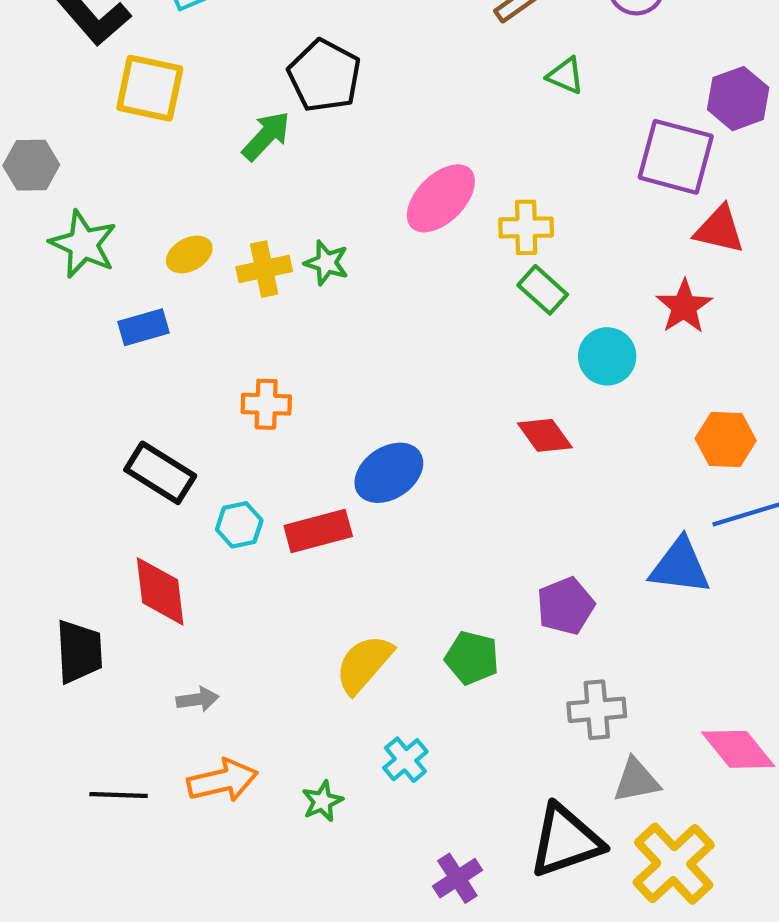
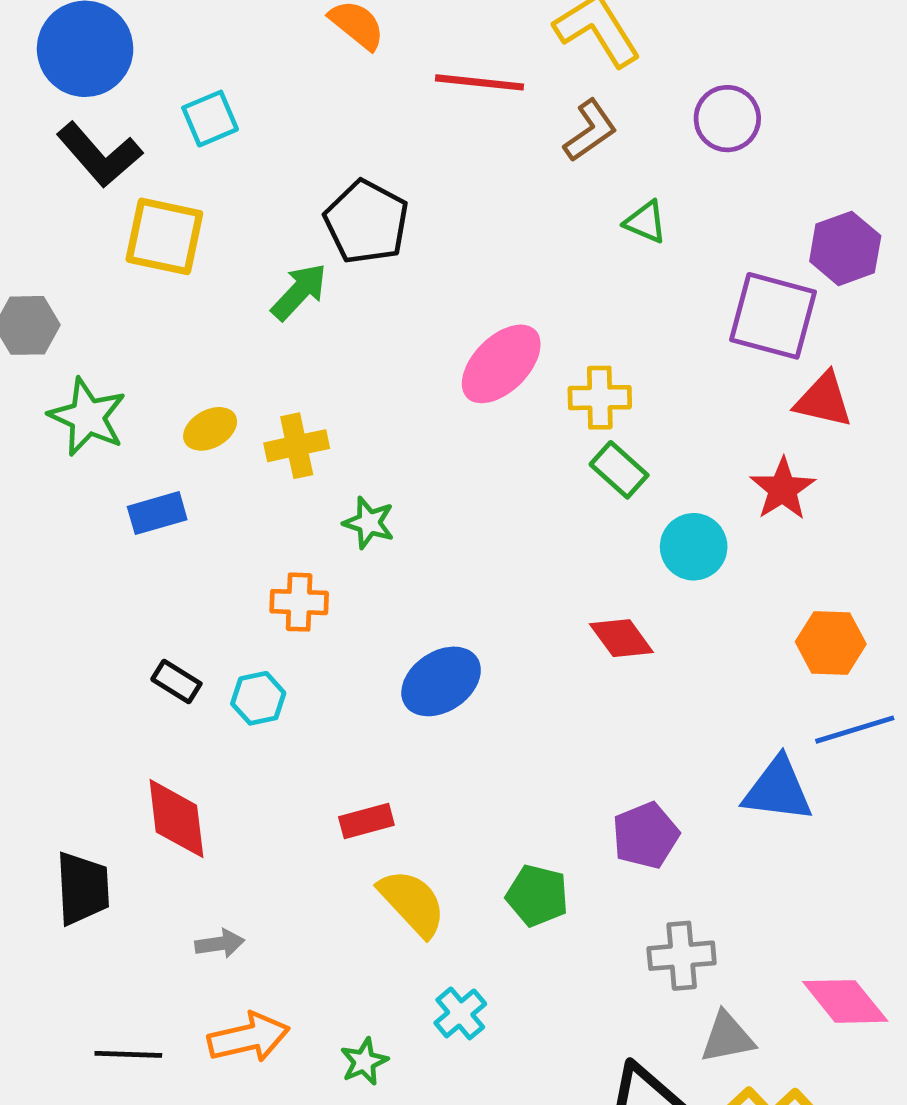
green star: (326, 263) -> (369, 523), moved
black rectangle: (160, 473) -> (176, 681), size x0.6
cyan hexagon: (239, 525) -> (258, 698), moved
red rectangle: (318, 531) -> (366, 821), moved, size x0.7
yellow semicircle: (364, 664) -> (412, 903), turned 96

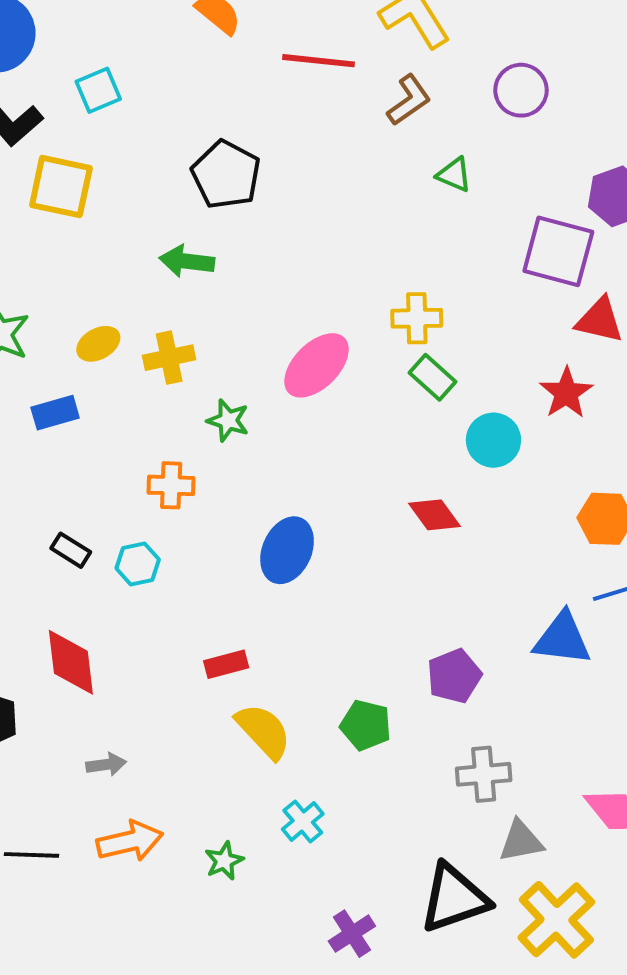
green arrow: (299, 292) -> (187, 261), moved, turned -126
pink ellipse: (501, 364) -> (317, 365), moved
blue ellipse: (441, 681) -> (287, 550), turned -32

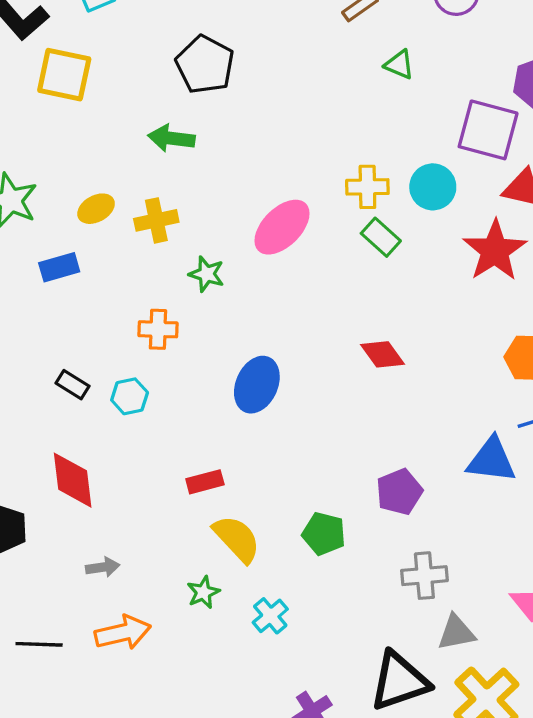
red star: (566, 393) -> (495, 251), size x1.4
cyan circle: (493, 440) -> (433, 187), moved
green star: (224, 861) -> (203, 592), moved

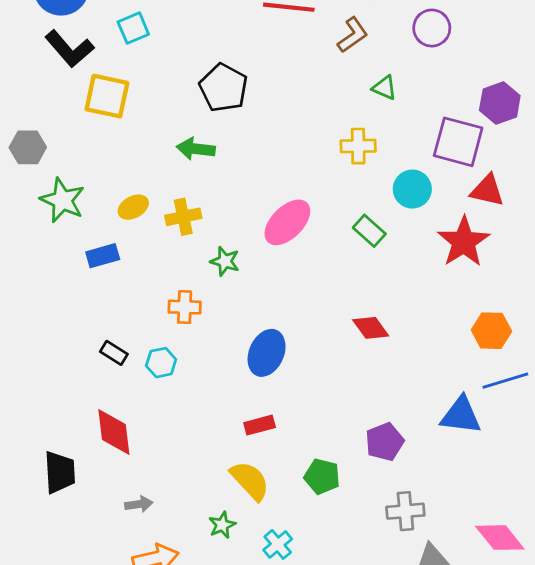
yellow cross: (367, 187) -> (358, 146), moved
red rectangle: (205, 482) -> (260, 425), moved

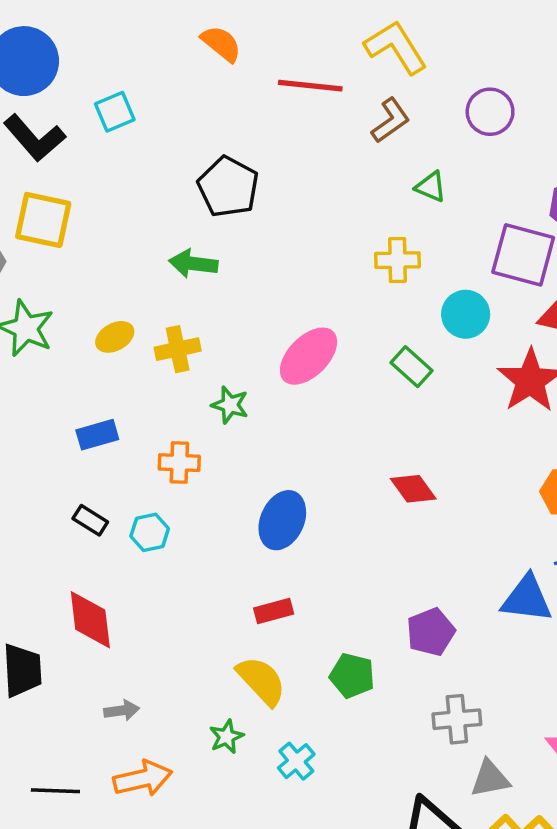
yellow square: (107, 96) -> (43, 220), moved
blue rectangle: (103, 256) -> (97, 435), moved

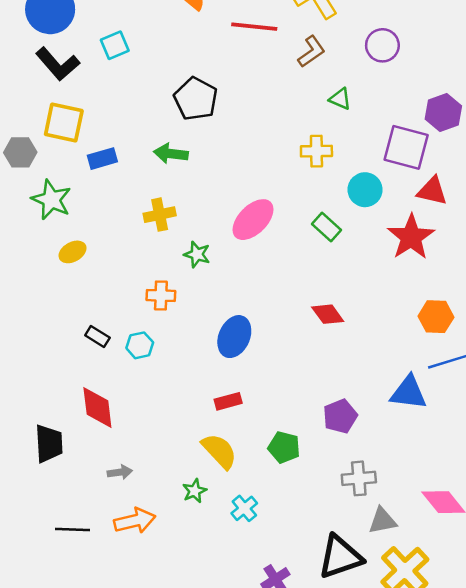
yellow ellipse: (115, 337) -> (73, 252), moved
blue rectangle: (97, 435) -> (102, 159), moved

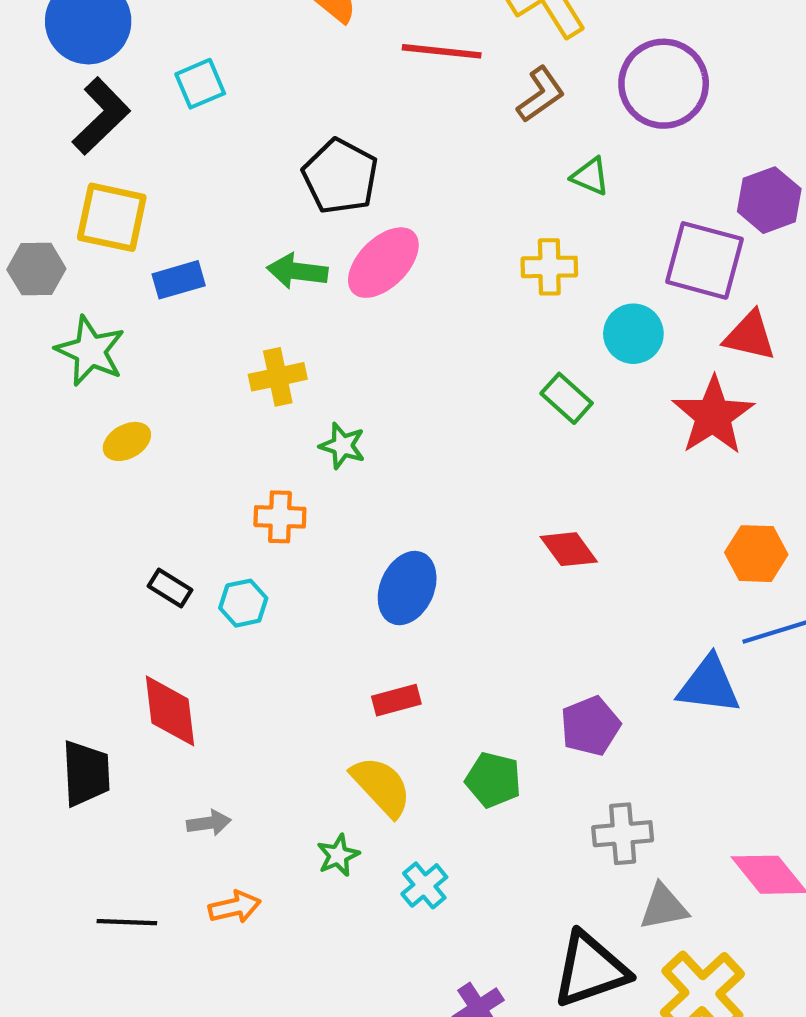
purple circle: (382, 45) -> (664, 84), size x1.5
black L-shape: (58, 64) -> (101, 116), turned -93
pink ellipse: (253, 220) -> (383, 263), moved
orange arrow: (135, 521) -> (235, 907), size x0.7

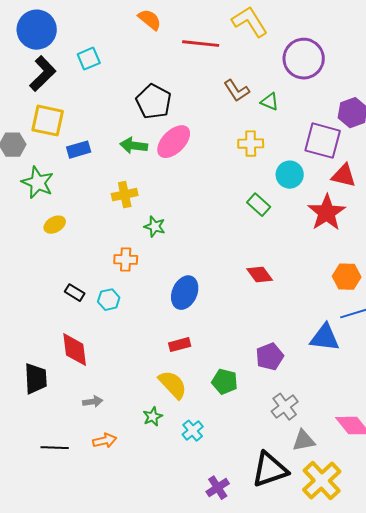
brown L-shape: (541, 94) -> (237, 91), moved, turned 92
gray cross: (623, 834) -> (285, 407), turned -32

